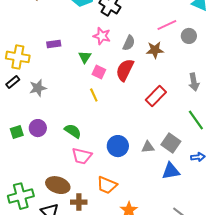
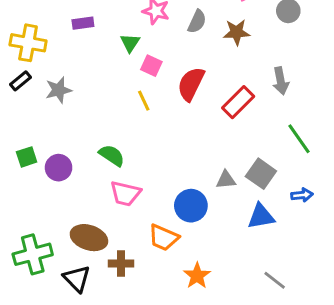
red semicircle: (125, 70) -> (191, 84), moved
gray arrow: (194, 82) -> (281, 81), moved
purple circle: (38, 128) -> (59, 168), moved
blue circle: (118, 146) -> (191, 206), moved

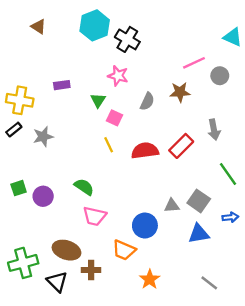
gray semicircle: (197, 22) -> (147, 101), moved
red semicircle: (191, 84) -> (145, 151), moved, turned 56

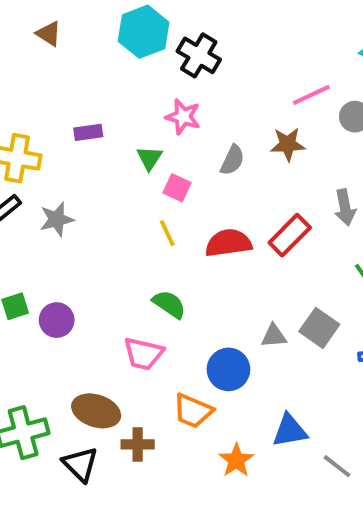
green semicircle: (84, 187) -> (169, 304), moved
blue triangle: (199, 234) -> (290, 431), moved

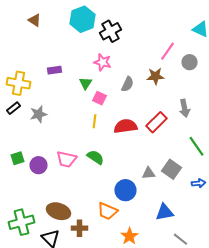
black cross: (199, 55) -> (110, 31), turned 30
pink line: (311, 95) -> (168, 51), turned -30
yellow line: (167, 233) -> (94, 121), turned 32
pink trapezoid: (144, 354) -> (66, 159), moved
blue triangle: (290, 431) -> (164, 212), moved

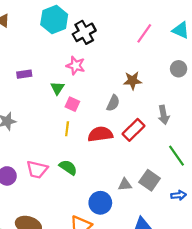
pink line: (168, 51) -> (144, 33), moved
gray circle: (190, 62) -> (179, 69), moved
gray semicircle: (128, 84) -> (113, 103), moved

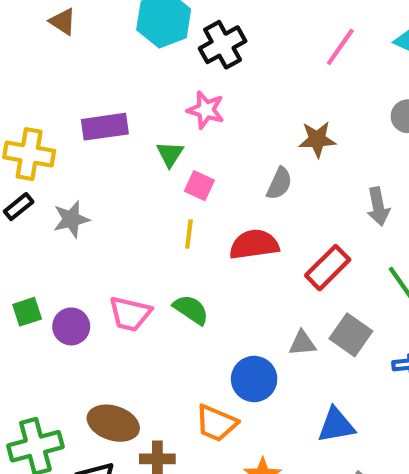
purple rectangle: (24, 74) -> (105, 127), size x1.5
red rectangle: (134, 130) -> (328, 268), moved

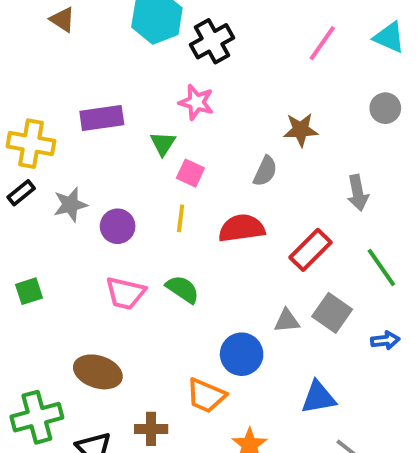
purple circle: (71, 326) -> (118, 226), moved
brown ellipse: (113, 423) -> (98, 372), moved

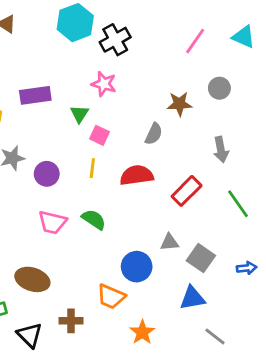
gray circle: (385, 108) -> (219, 88), moved
gray square: (332, 313) -> (201, 258), moved
blue arrow: (385, 340) -> (247, 268), moved

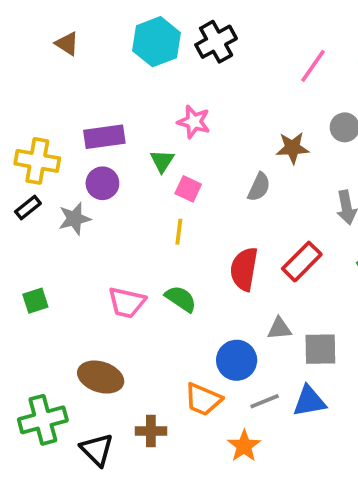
black cross: (115, 40) -> (216, 42), moved
purple circle: (47, 174) -> (102, 183), moved
red semicircle: (137, 175) -> (244, 269), moved, turned -72
gray square: (201, 258) -> (320, 349), turned -36
gray line: (215, 337) -> (265, 401), moved, turned -60

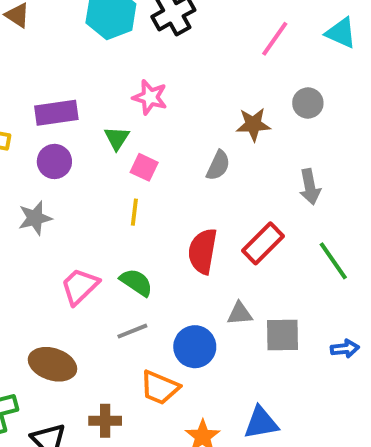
gray star: (75, 219) -> (35, 218), moved
pink trapezoid: (127, 302) -> (80, 286), turned 123
gray line: (265, 401) -> (132, 331), moved
blue triangle: (309, 401) -> (261, 423), moved

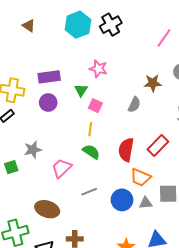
gray star: (35, 218) -> (33, 150), moved
green semicircle: (136, 282) -> (91, 152), moved
gray triangle: (240, 314) -> (146, 203), moved
orange trapezoid: (160, 388) -> (140, 177), moved

